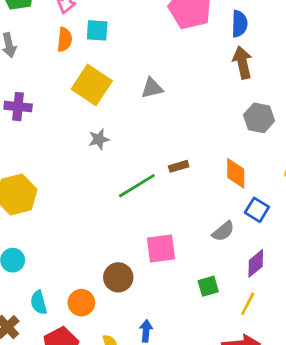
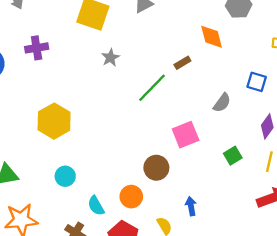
orange diamond: (236, 173) -> (212, 37), moved
gray semicircle: (223, 231) -> (222, 103), moved

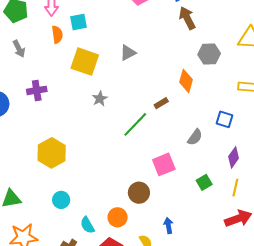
orange diamond: (212, 37) -> (186, 81), turned 30

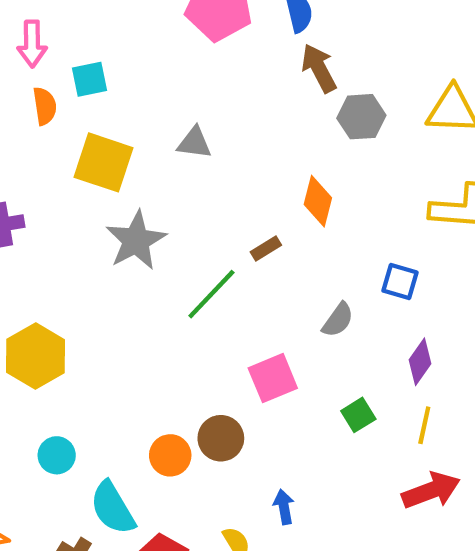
gray triangle: (128, 53) -> (194, 143), turned 36
gray hexagon: (209, 54) -> (361, 117), moved
gray star: (100, 99) -> (136, 241), size x1.8
orange circle: (118, 217) -> (170, 455), moved
cyan semicircle: (87, 225) -> (113, 508), size x1.5

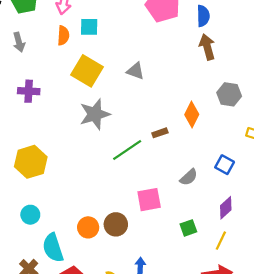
gray hexagon: (361, 117) -> (229, 94), moved

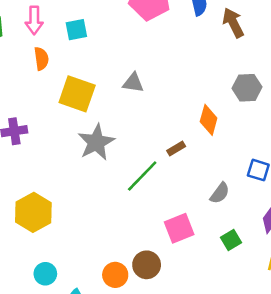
cyan square: (89, 27) -> (76, 30), moved
brown arrow: (207, 47) -> (233, 23), moved
green square: (188, 228) -> (231, 240), moved

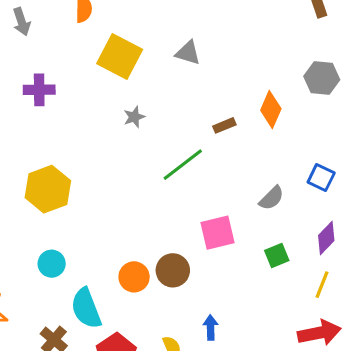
gray star: (96, 142) -> (134, 117), size x0.5
brown rectangle: (176, 148) -> (224, 125), moved

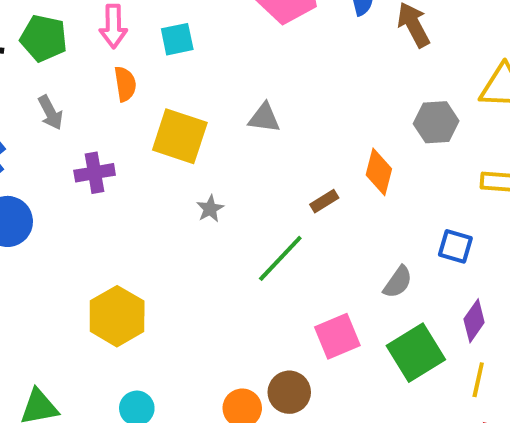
purple cross: (39, 90) -> (95, 173), moved
green square: (277, 255) -> (416, 353), size x1.8

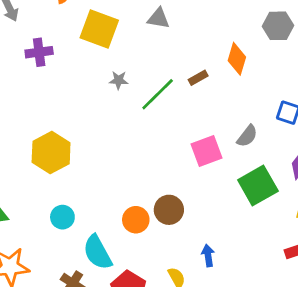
gray star: (210, 209) -> (119, 80), turned 30
green line: (280, 258) -> (158, 94), moved
pink square: (337, 336) -> (207, 151), moved

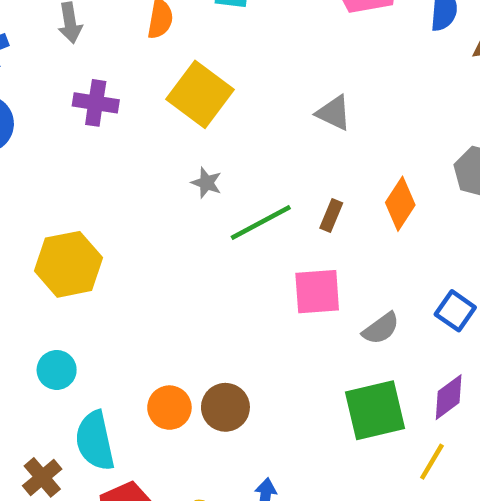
gray triangle: (159, 18) -> (334, 113), moved
brown rectangle: (198, 78) -> (331, 215), turned -54
pink square: (207, 151) -> (317, 292), moved

